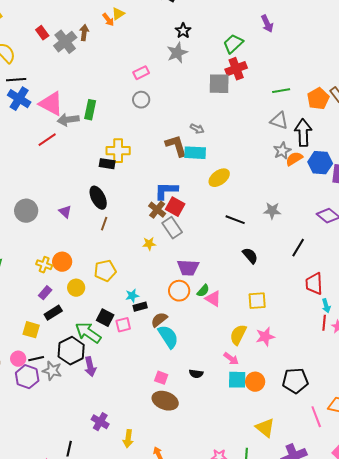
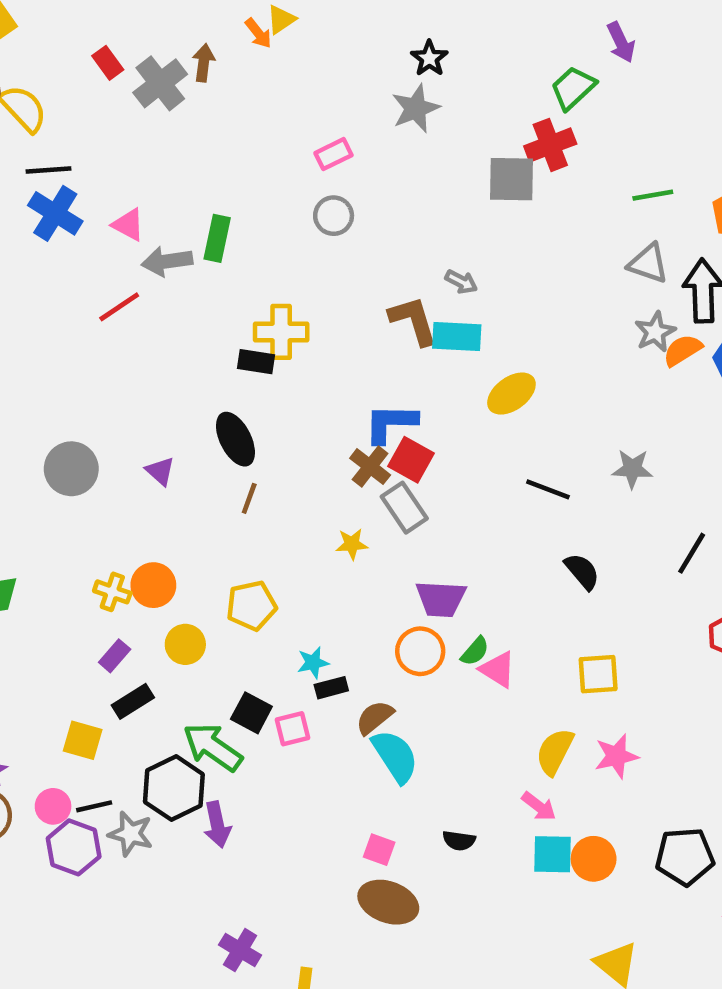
green trapezoid: (233, 44) -> (573, 88), moved
pink triangle: (51, 104) -> (128, 225), size x0.6

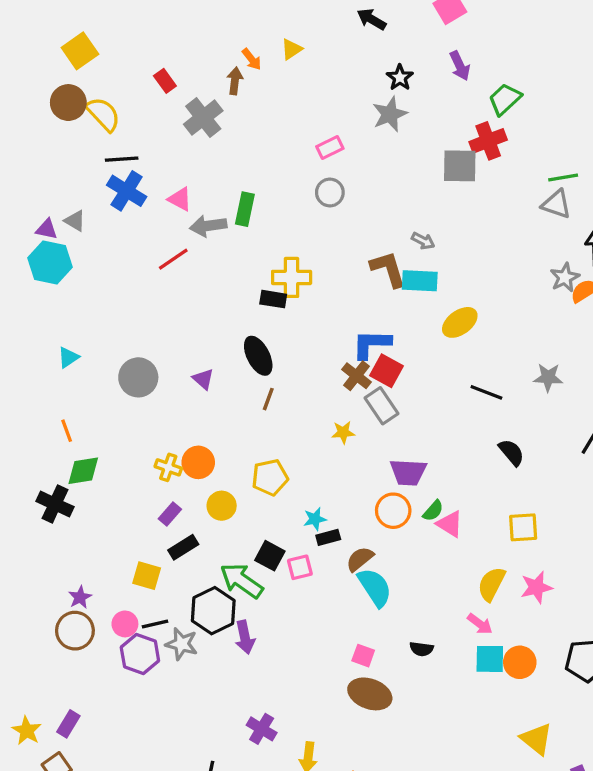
orange arrow: (258, 33) -> (252, 59), moved
purple arrow: (621, 42) -> (460, 66), moved
gray cross: (160, 83) -> (203, 118), moved
gray triangle: (648, 264) -> (556, 204), moved

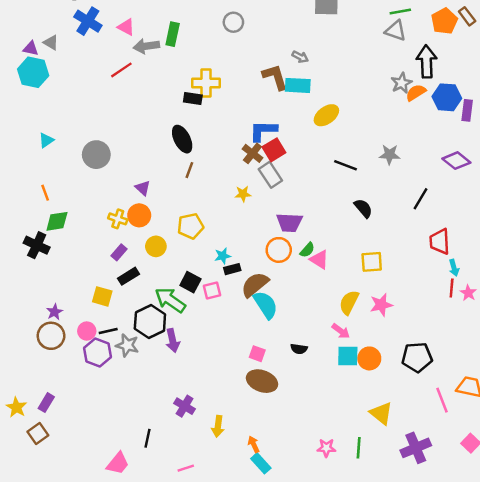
red square: (386, 371) -> (274, 150), turned 30
purple triangle: (203, 379) -> (143, 188), moved
brown semicircle: (360, 559) -> (255, 285), size x1.4

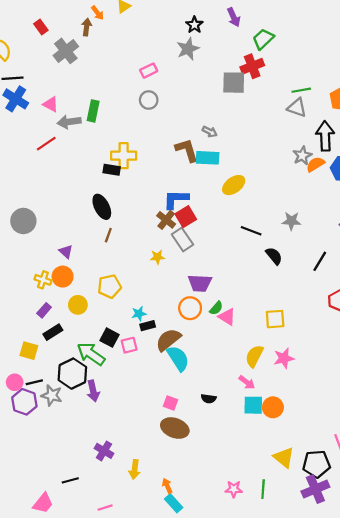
black semicircle: (363, 208) -> (274, 256), moved
black pentagon: (417, 357) -> (316, 464), moved
black line: (148, 438) -> (70, 480), turned 63

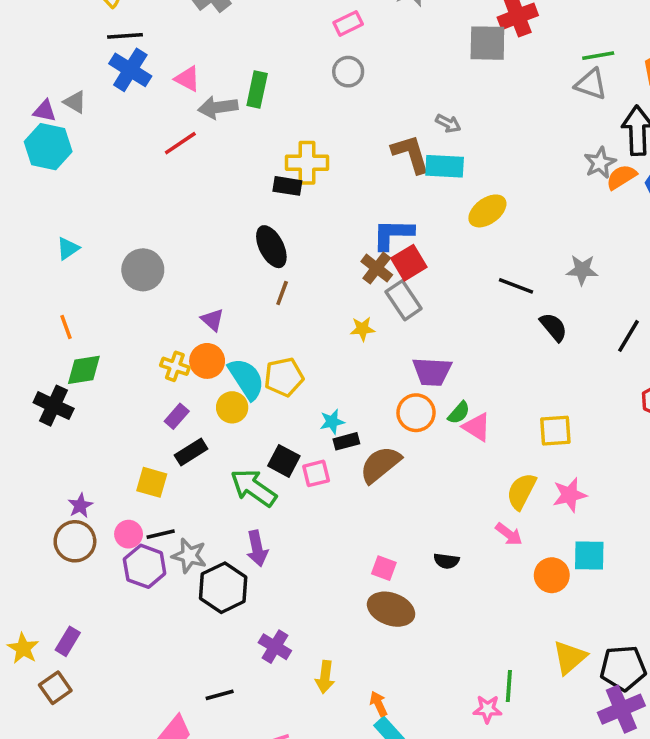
cyan semicircle: (178, 358) -> (246, 379), moved
black hexagon: (72, 374) -> (223, 588), moved
cyan square: (253, 405) -> (589, 556), moved
yellow triangle: (284, 457) -> (570, 657), turned 40
green line: (263, 489) -> (509, 686), moved

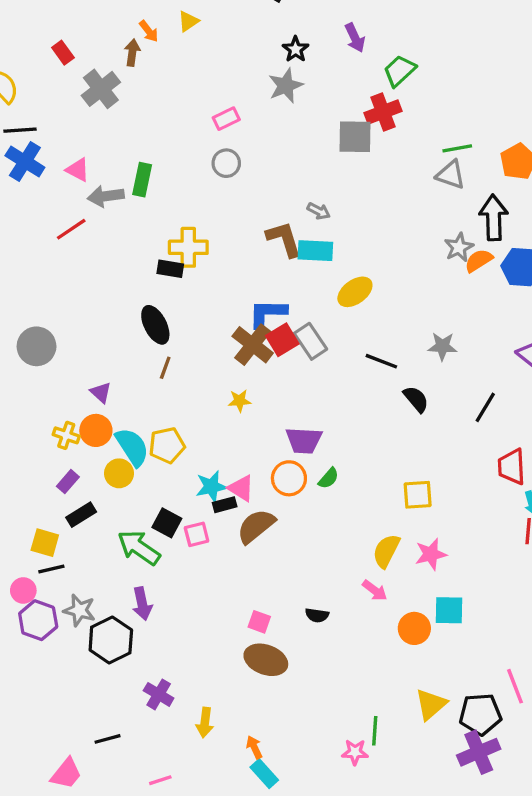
brown cross: (377, 268) -> (253, 345), size x1.4
gray rectangle: (404, 300) -> (310, 341), moved
cyan star: (332, 422) -> (211, 487), size x1.4
pink triangle: (477, 427) -> (241, 488), moved
black line: (161, 534) -> (51, 569), moved

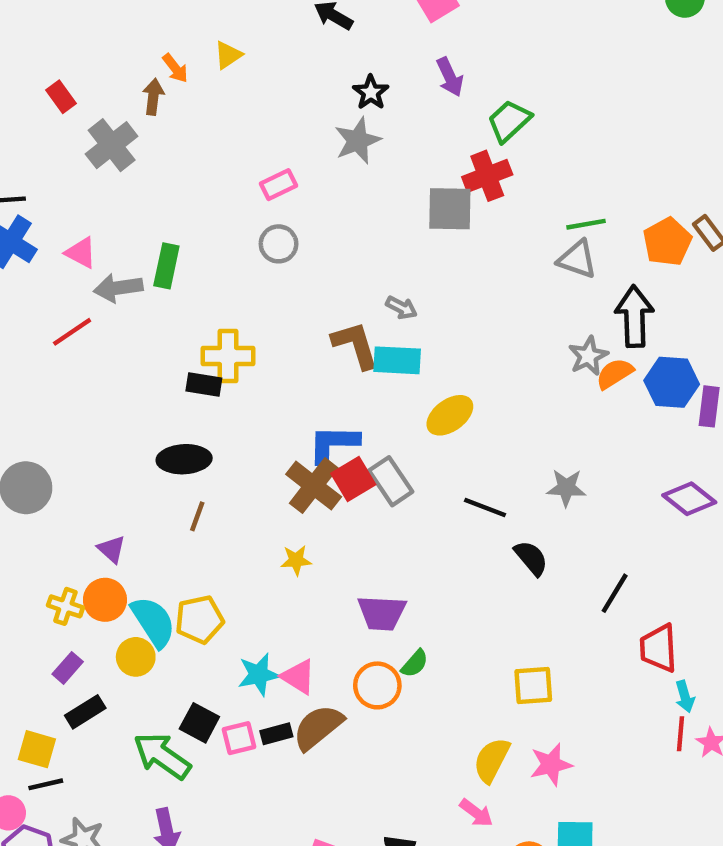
black ellipse: (155, 325) -> (184, 459), turned -66
black line: (485, 407) -> (615, 593), moved
orange circle: (289, 478) -> (377, 685), moved
black rectangle: (225, 505) -> (276, 734), moved

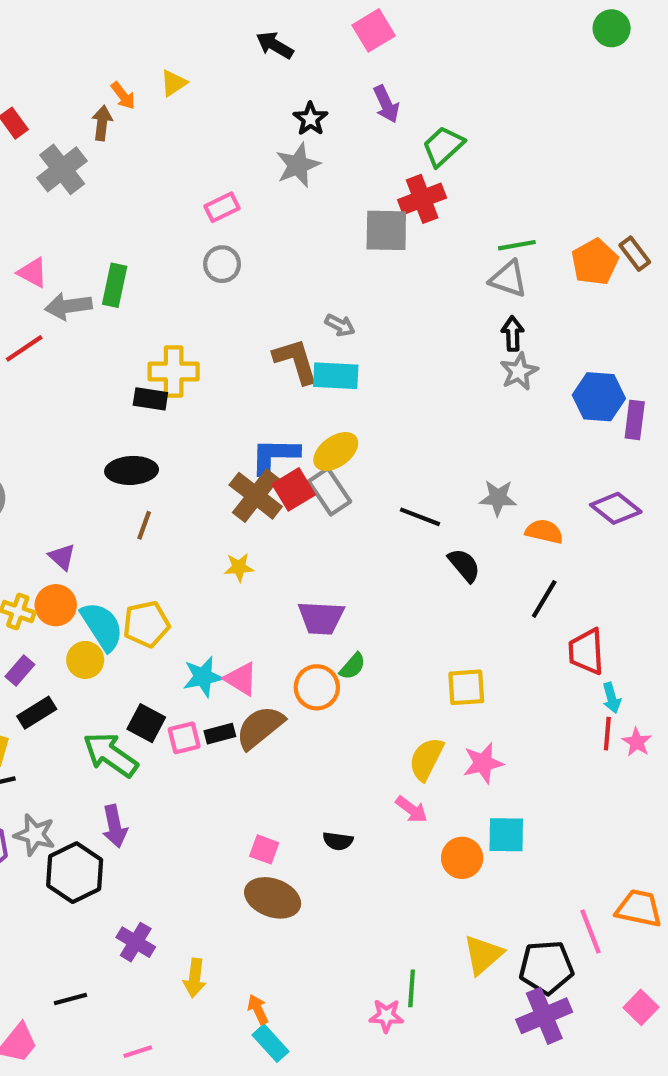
black arrow: (634, 316) -> (513, 334), moved, size x0.6
orange semicircle: (615, 374) -> (544, 532), moved, turned 45
yellow ellipse: (450, 415) -> (336, 452), moved

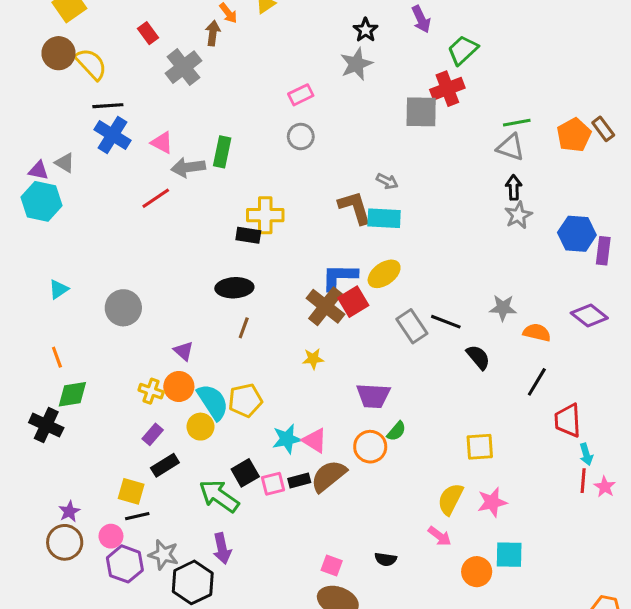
gray rectangle: (329, 492) -> (412, 326), moved
black square: (146, 723) -> (245, 473), turned 32

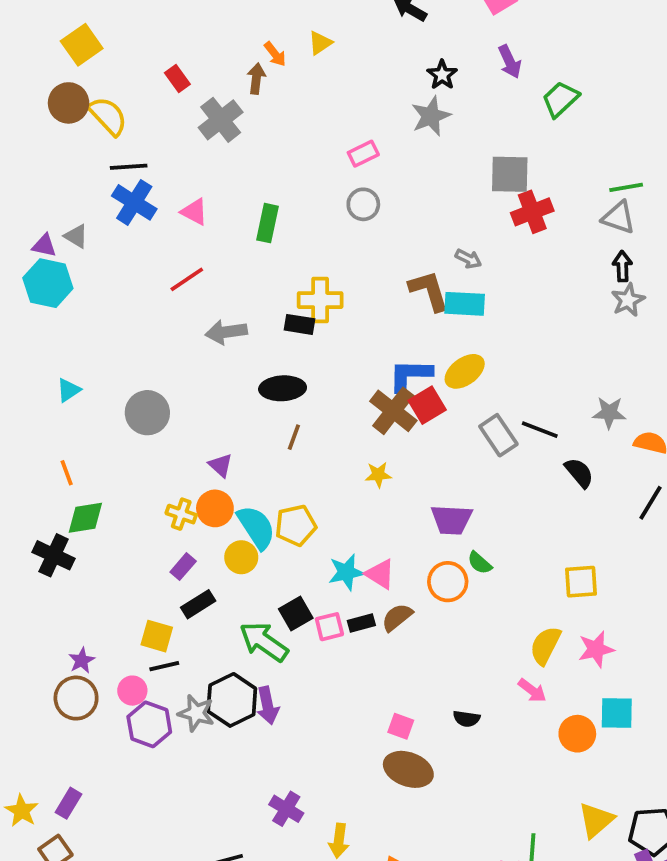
red cross: (447, 89) -> (532, 212), moved
gray arrow: (188, 167) -> (226, 332), moved
green semicircle: (396, 431) -> (480, 563), turned 90
brown semicircle: (329, 476) -> (397, 617), size x0.7
black hexagon: (193, 582) -> (232, 700), moved

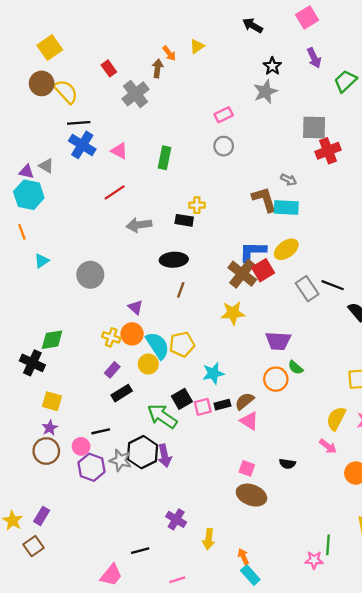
yellow cross: (320, 300) -> (197, 205), size x0.6
orange line: (67, 473) -> (22, 232), moved
yellow star: (378, 475) -> (233, 313), size x1.5
pink triangle: (380, 574) -> (249, 421), moved
yellow square: (157, 636) -> (52, 401), moved

